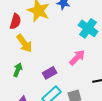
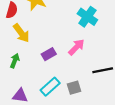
purple rectangle: (50, 73) -> (49, 54), moved

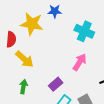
purple rectangle: (49, 54) -> (56, 84), moved

